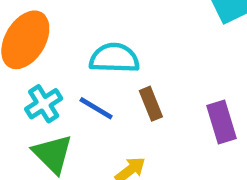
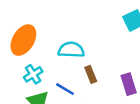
blue line: (96, 108) -> (65, 89), moved

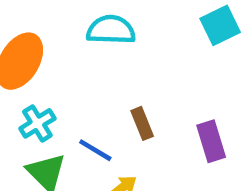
cyan semicircle: (71, 50) -> (111, 30), moved

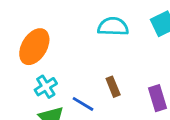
cyan semicircle: (111, 30) -> (113, 27), moved

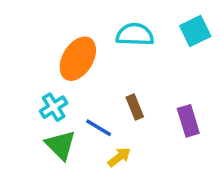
orange ellipse: (34, 47) -> (78, 59), moved

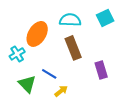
cyan cross: (54, 107) -> (17, 54), moved
brown rectangle: (135, 107) -> (73, 48), moved, size x1.6

